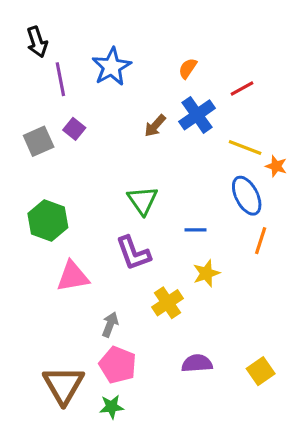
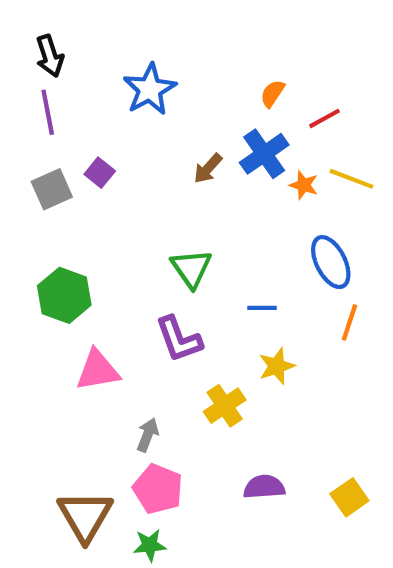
orange semicircle: (188, 68) -> (272, 93), moved
purple line: (60, 79) -> (48, 112), moved
yellow line: (245, 148) -> (352, 179), moved
orange star: (276, 166) -> (304, 185), moved

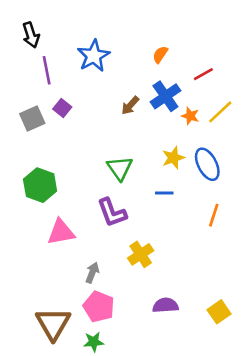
orange semicircle: (272, 93) -> (160, 55), moved
purple line: (48, 112) -> (47, 70), moved
yellow line: (352, 179) -> (220, 112), turned -64
orange line: (349, 322) -> (214, 215), moved
yellow star: (277, 366) -> (173, 158), moved

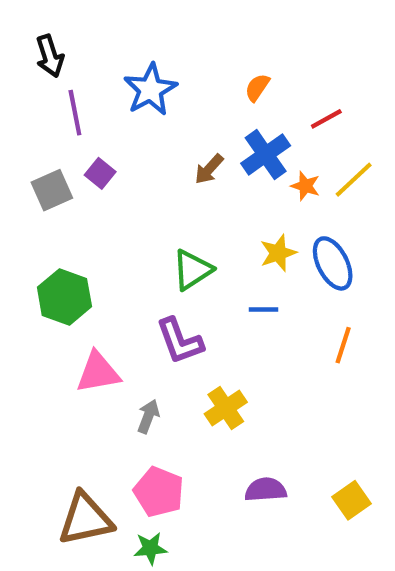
green triangle: (120, 168) -> (192, 270), turned 32
gray arrow: (92, 273) -> (148, 416), moved
brown triangle: (53, 324) -> (85, 519), turned 48

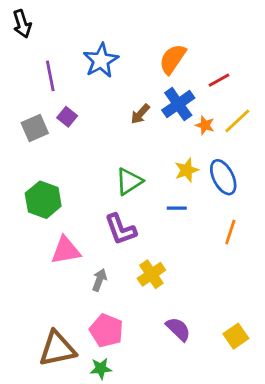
black arrow: (50, 56) -> (22, 24), moved
orange semicircle: (257, 87) -> (173, 59), size x1.6
purple semicircle: (266, 490) -> (178, 329), turned 48

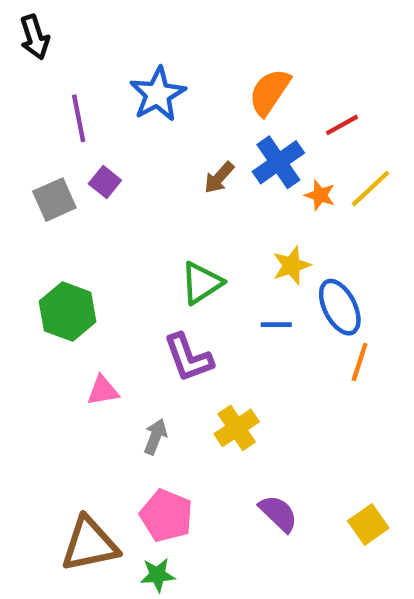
blue ellipse: (223, 177) -> (340, 307), moved
pink triangle: (66, 250) -> (103, 391), size x0.7

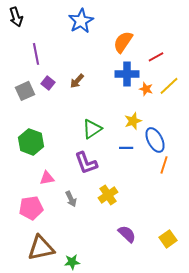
blue star: (158, 94) -> (81, 21), moved
blue cross: (278, 162) -> (127, 74), turned 35
brown arrow: (219, 178) -> (77, 81), moved
gray arrow: (155, 437) -> (71, 199), turned 133
pink pentagon: (166, 516) -> (31, 208), moved, turned -30

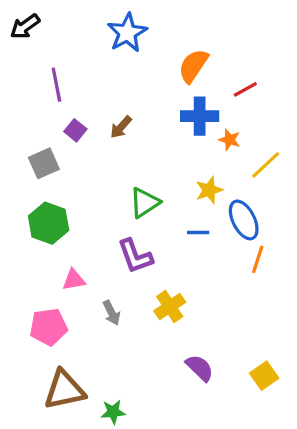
black arrow: (16, 17) -> (25, 26), turned 72
yellow line: (169, 86) -> (266, 165), moved
gray square: (25, 91) -> (44, 163), moved

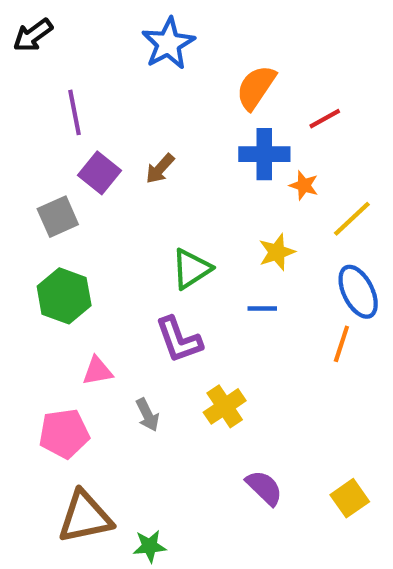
purple square: (75, 130) -> (100, 173), size x1.4
blue ellipse: (244, 220) -> (358, 292), moved

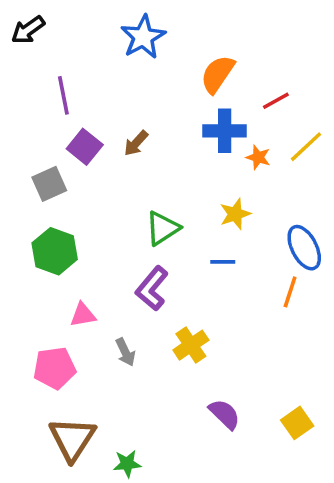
yellow line: (352, 219) -> (306, 147), moved
purple L-shape: (179, 340) -> (152, 288), turned 60
brown triangle: (85, 517) -> (72, 439), turned -45

